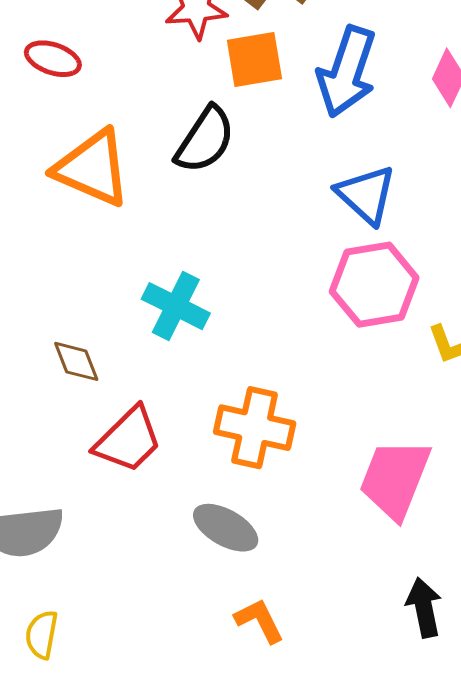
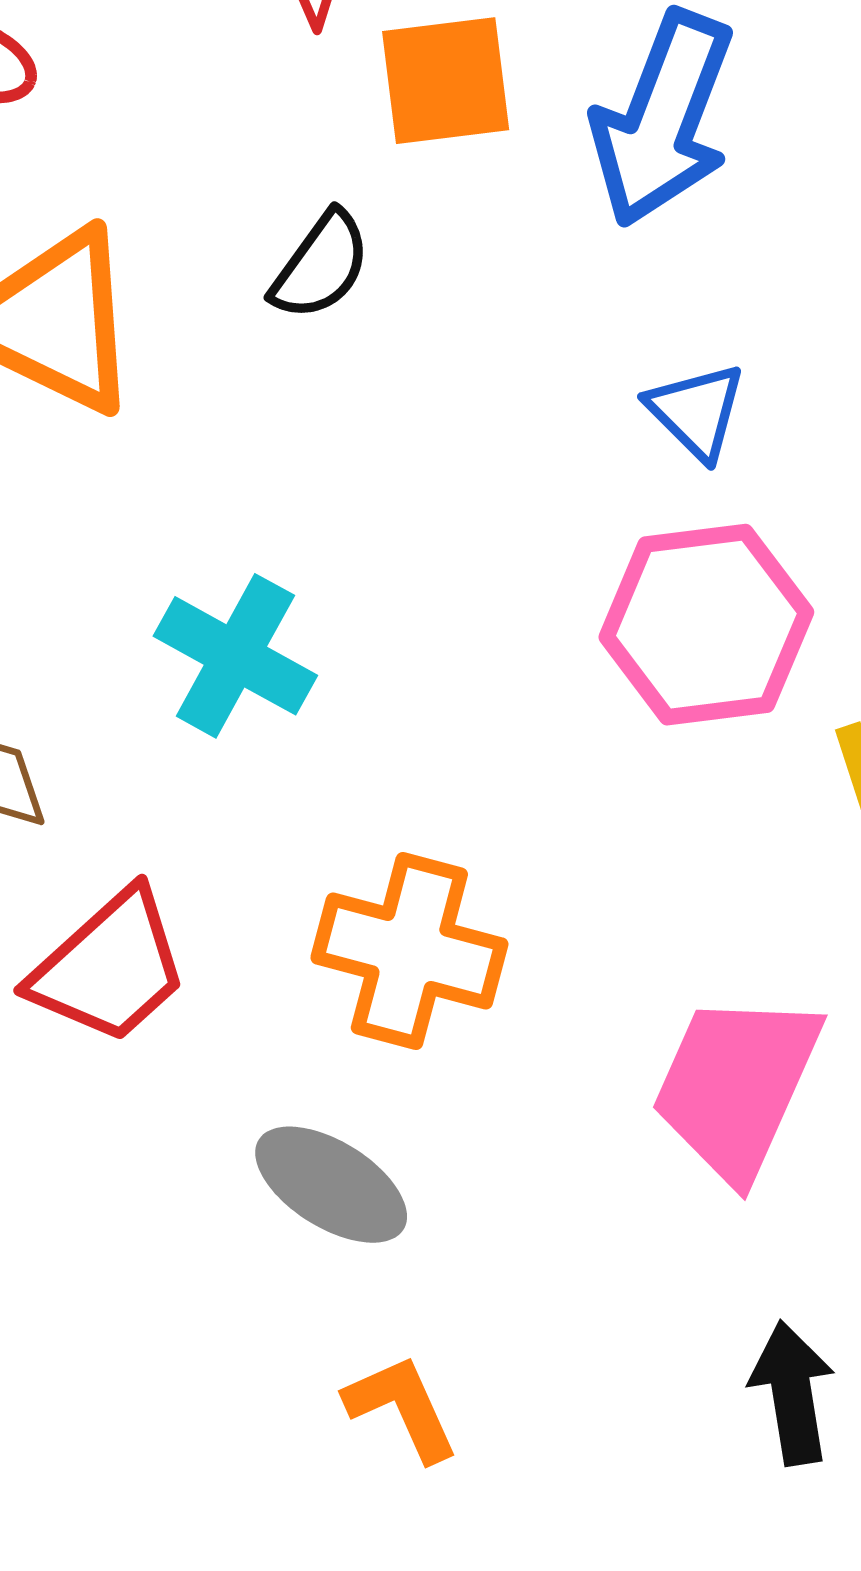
black semicircle: (205, 140) -> (321, 266), size x0.7
blue triangle: (366, 195) -> (696, 411), size x0.7

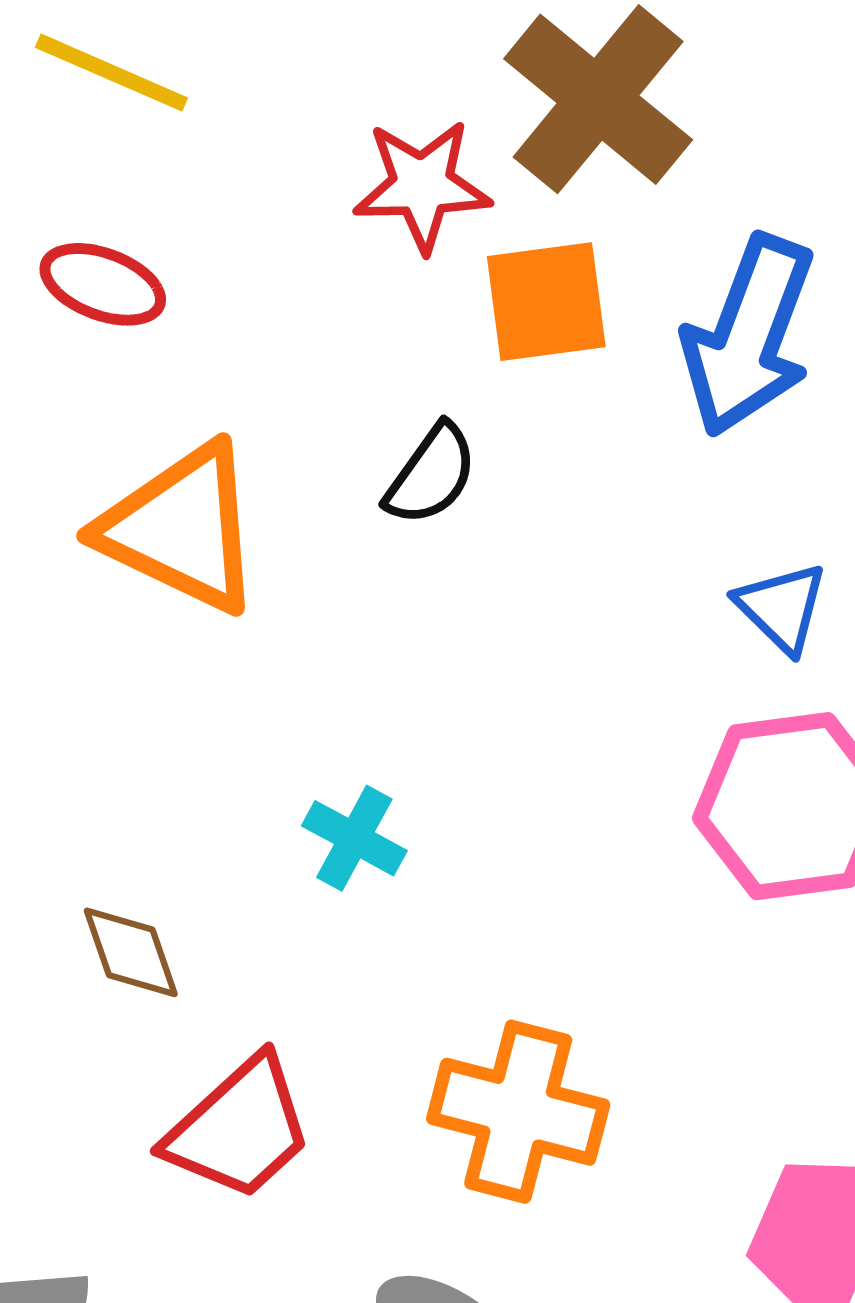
cyan cross: (235, 656) -> (354, 838), size x0.7

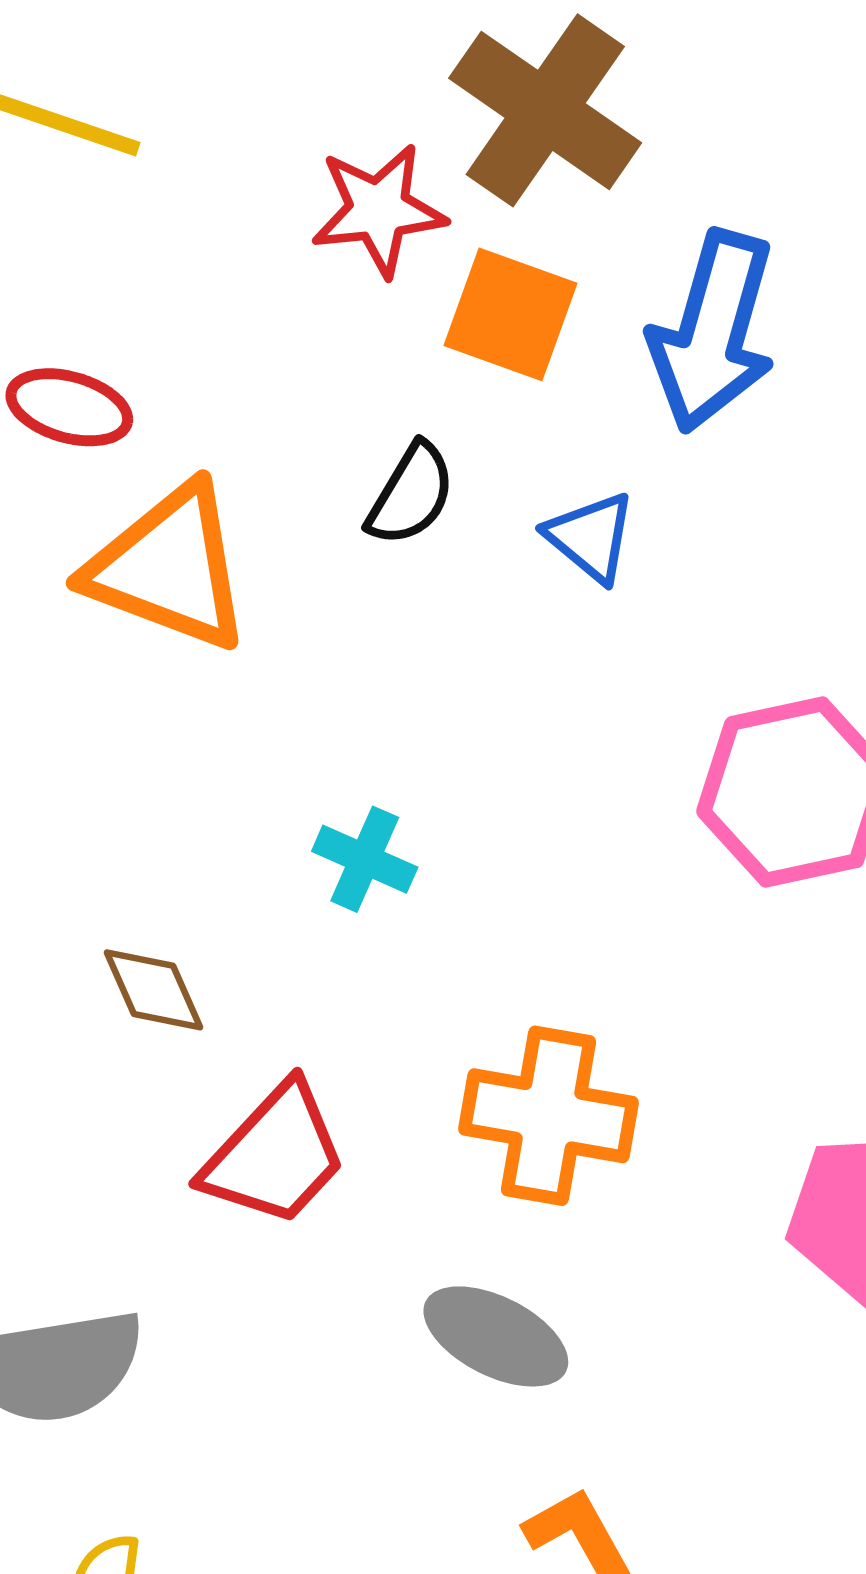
red ellipse: (103, 284) -> (69, 407), moved
orange square: (546, 302) -> (510, 314), turned 32
blue triangle: (782, 608) -> (591, 537), moved

